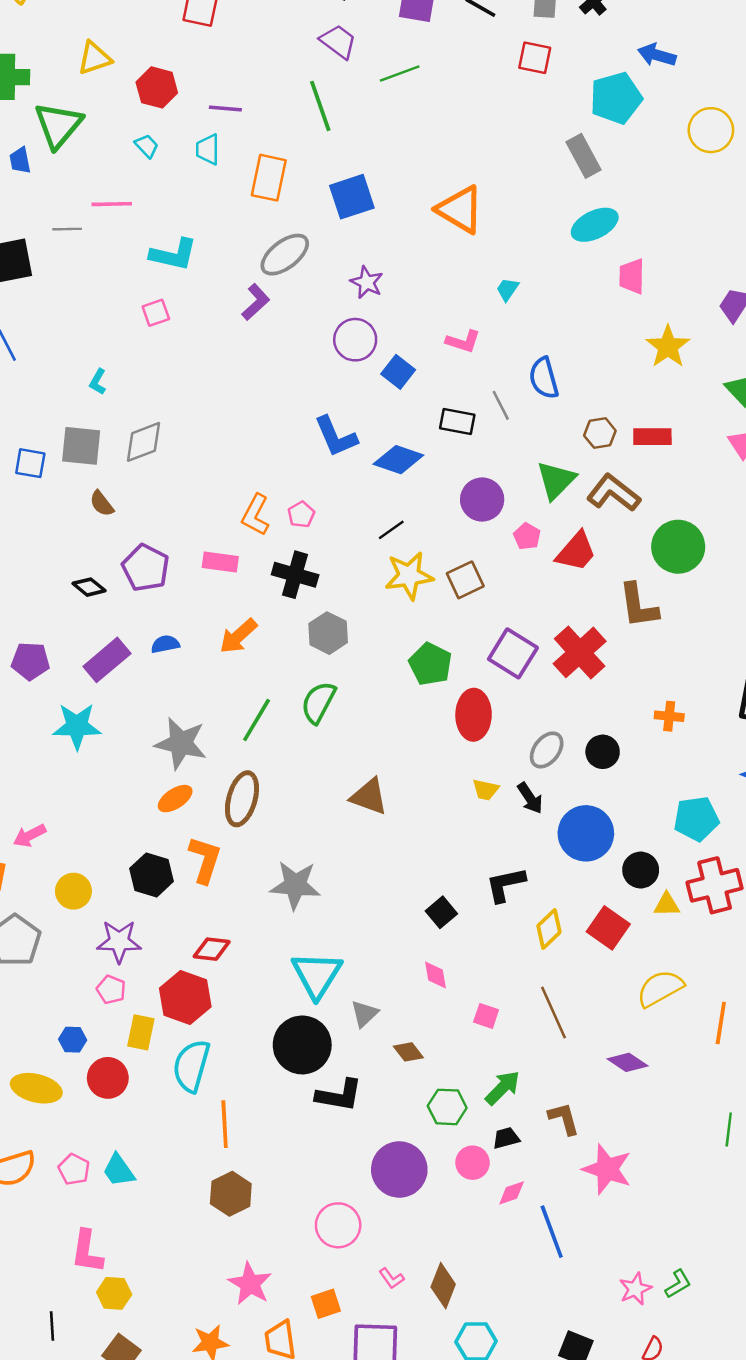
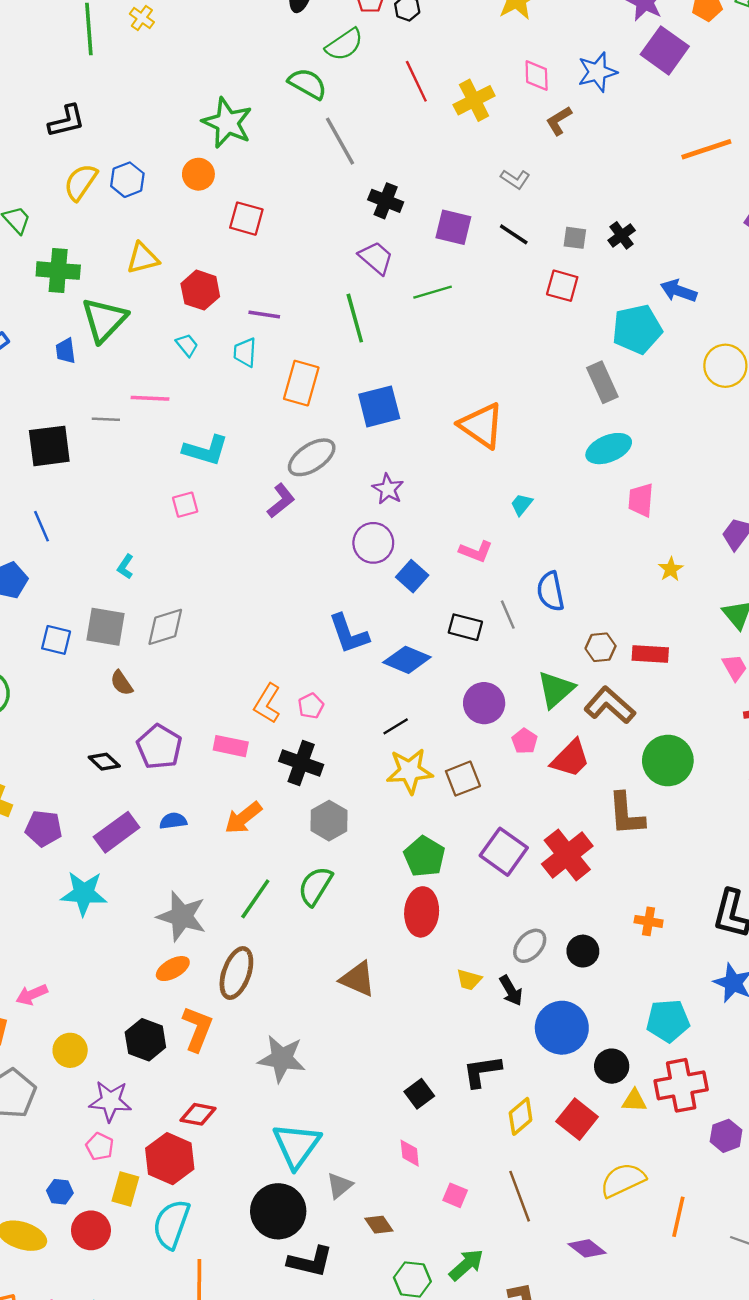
yellow star: (668, 347) -> (671, 569), size x0.6
red ellipse: (474, 715) -> (422, 912), moved

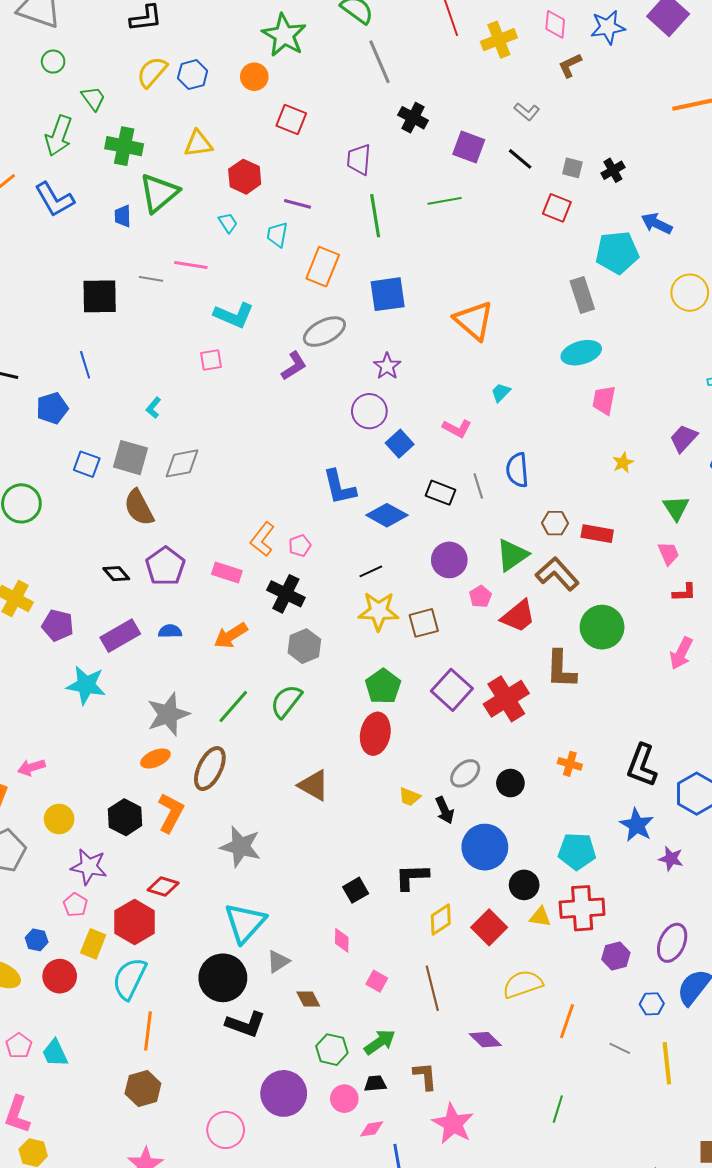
purple trapezoid: (376, 258) -> (359, 159), moved, turned -132
brown semicircle: (122, 683) -> (139, 508), size x1.6
gray star: (182, 916) -> (168, 714), turned 30

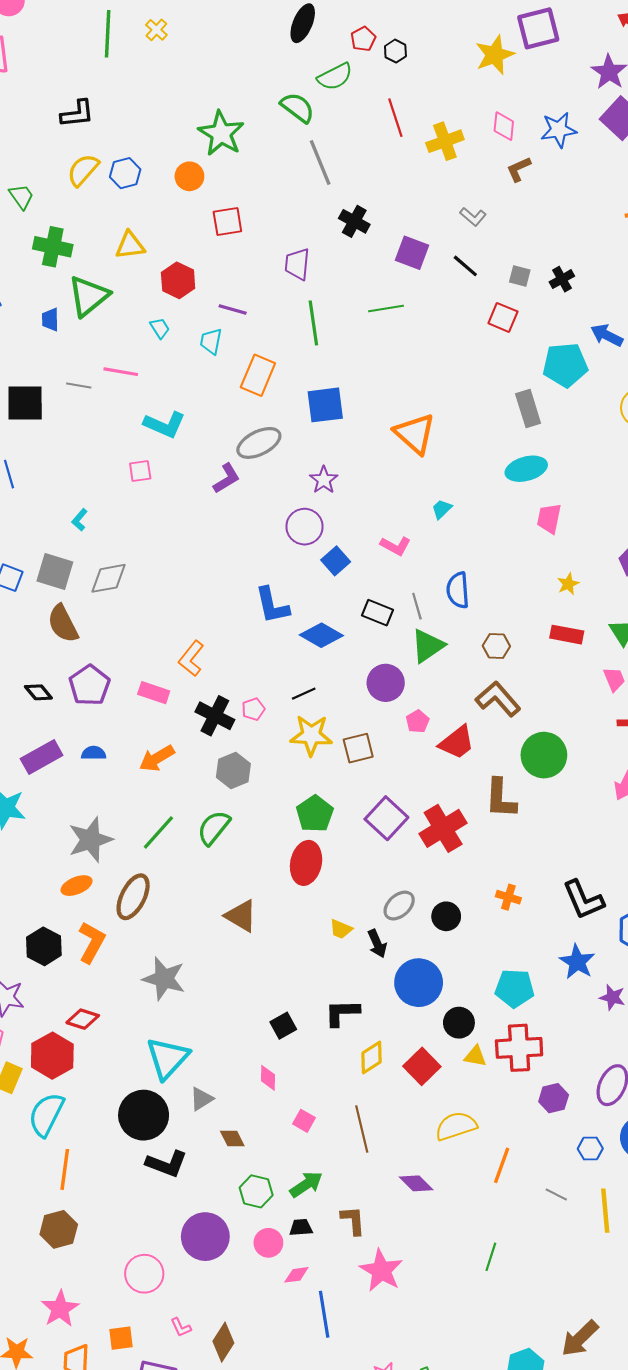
red square: (291, 120) -> (227, 221), turned -32
red rectangle: (597, 534) -> (567, 635), moved
pink pentagon: (300, 546) -> (253, 709), moved
green triangle: (512, 555) -> (428, 646), moved
black L-shape: (642, 765) -> (583, 900), turned -45

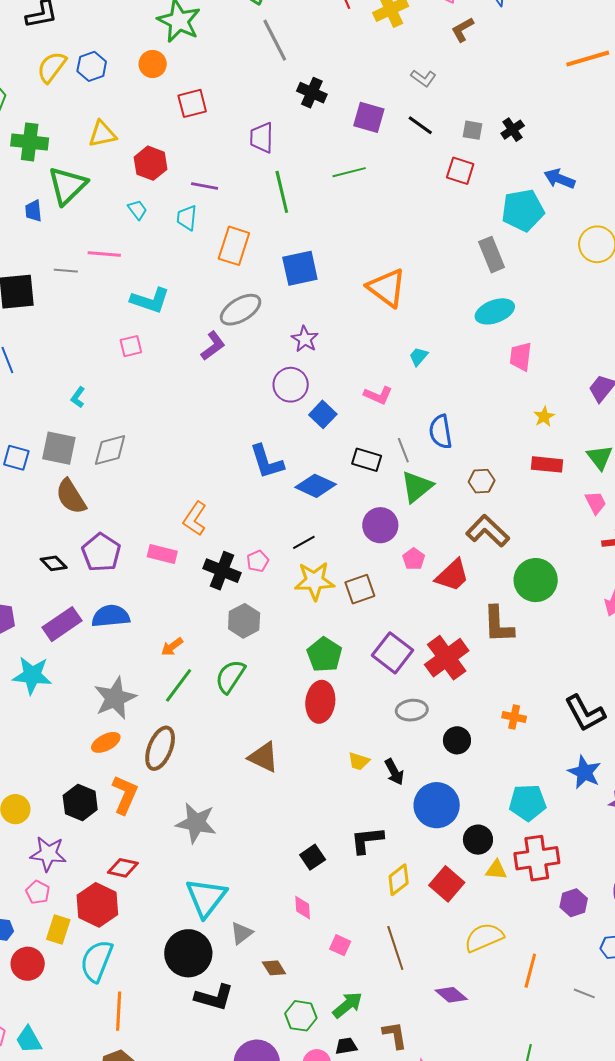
blue semicircle: (94, 753) -> (111, 616), size x1.6
orange arrow: (157, 758) -> (172, 647), moved, size x0.7
gray ellipse: (399, 906) -> (412, 710), moved, turned 40

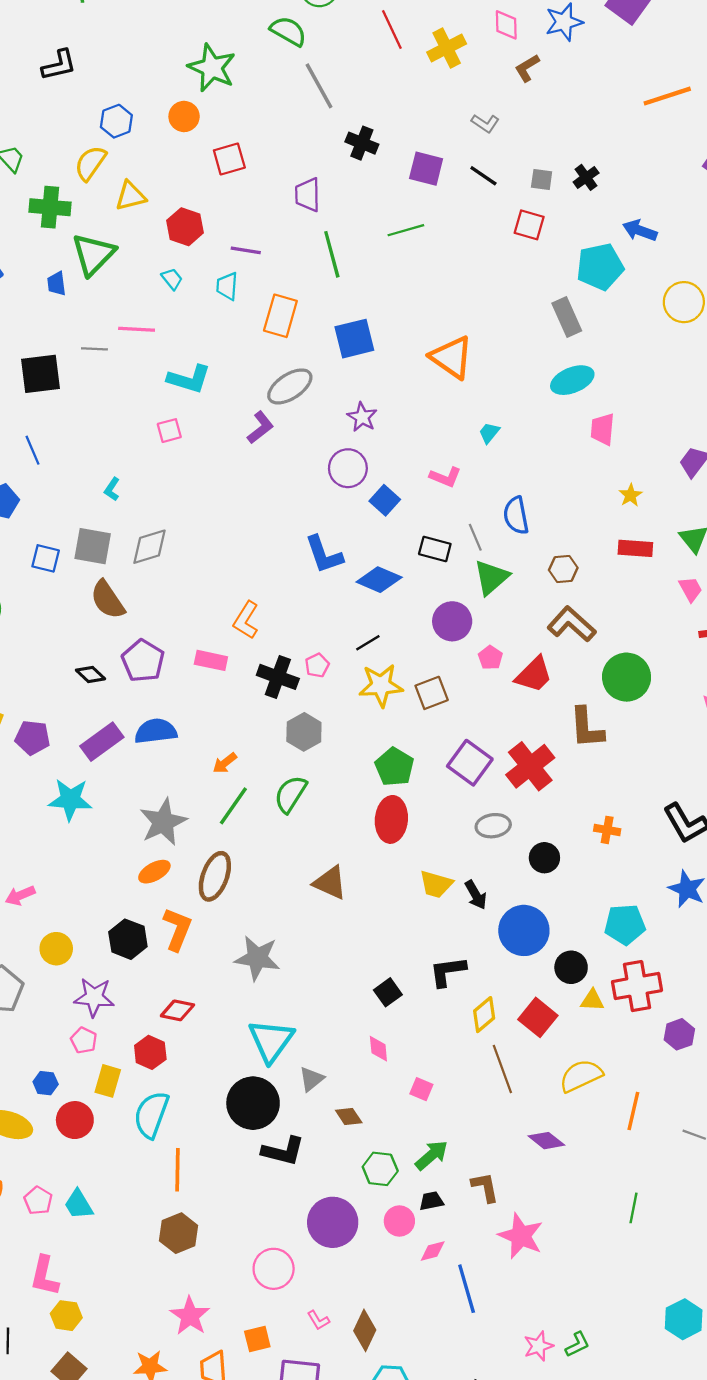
yellow semicircle: (52, 67) -> (90, 163), moved
yellow trapezoid: (359, 761) -> (436, 884), size x1.4
red hexagon: (97, 905) -> (150, 1052), size x0.7
brown line: (395, 948) -> (502, 1069), moved

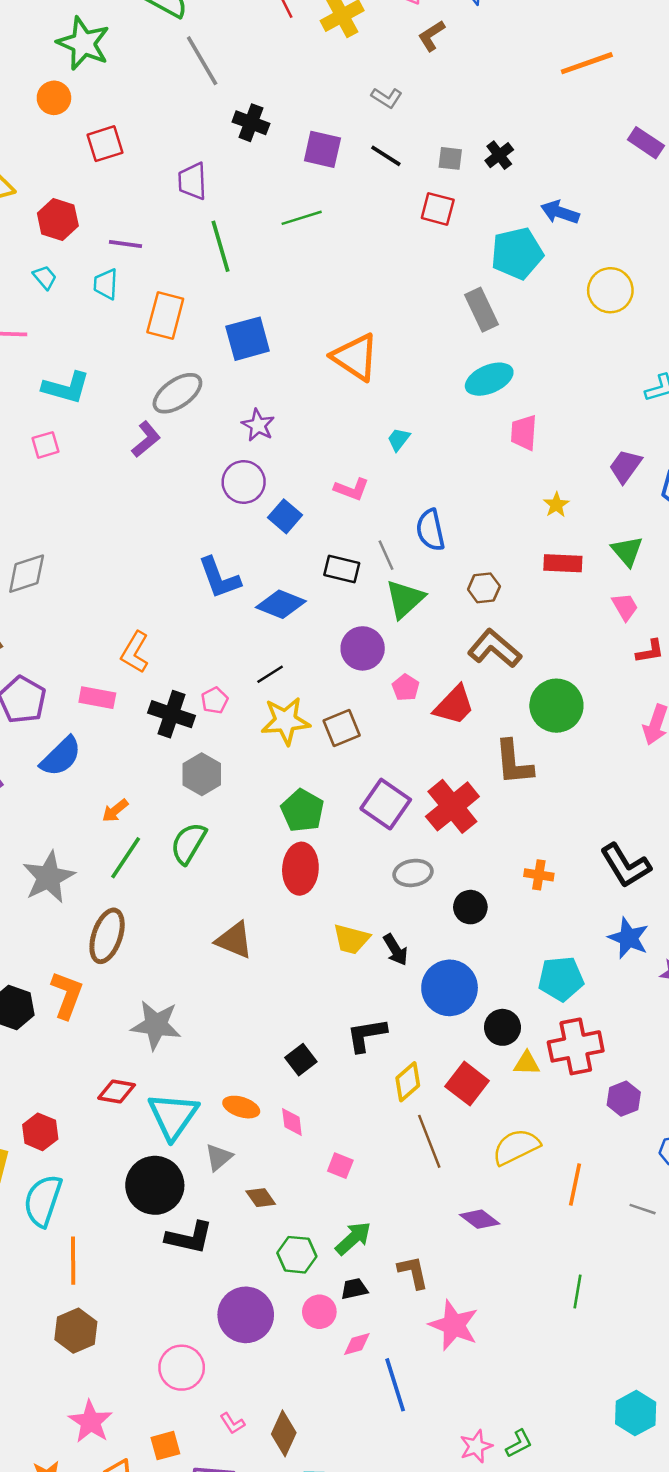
blue semicircle: (156, 731) -> (61, 757), moved, turned 144
orange ellipse: (154, 872) -> (241, 1107), moved, turned 48
red diamond: (177, 1010) -> (117, 1091), moved

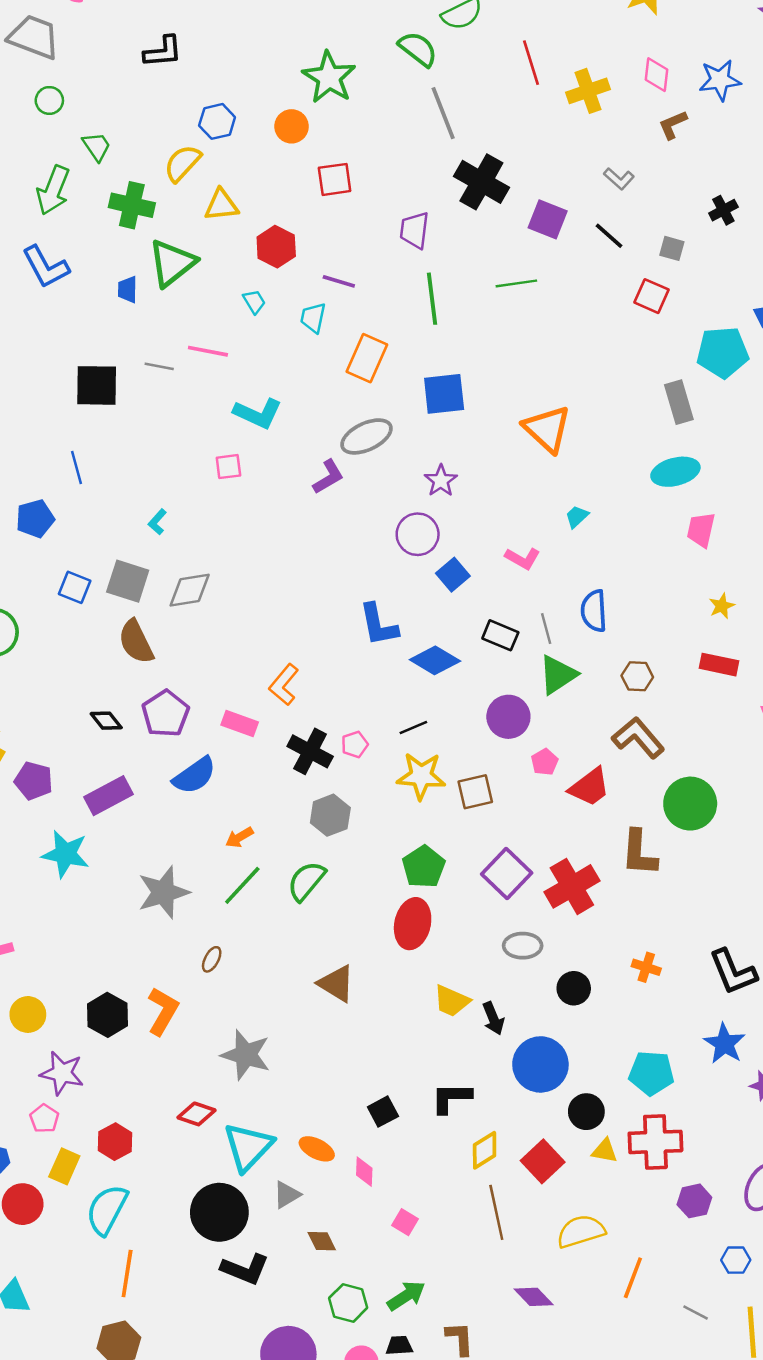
black cross: (251, 123) -> (481, 182), size x1.5
black cross: (499, 155) -> (723, 210), moved
brown ellipse: (107, 936) -> (212, 959), size x0.5

